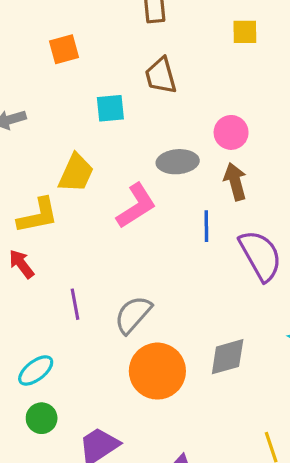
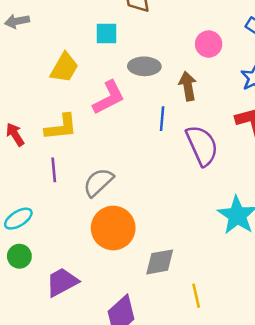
cyan square: (110, 108) -> (106, 34), moved
pink circle: (231, 132) -> (209, 44), moved
yellow L-shape: (38, 216) -> (61, 127), moved
gray diamond: (228, 357) -> (160, 262), moved

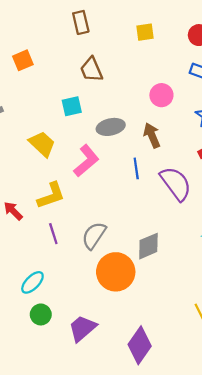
yellow trapezoid: (64, 68) -> (42, 144), turned -64
gray diamond: (160, 262) -> (148, 246), moved

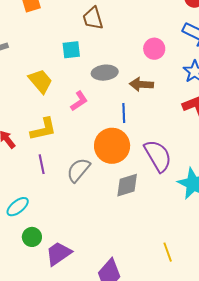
brown arrow: (152, 135) -> (141, 84), turned -70
pink L-shape: (86, 161) -> (79, 101), size x0.7
purple semicircle: (176, 184) -> (158, 156), moved
orange circle: (116, 272) -> (112, 146), moved
green circle: (41, 314) -> (32, 237), moved

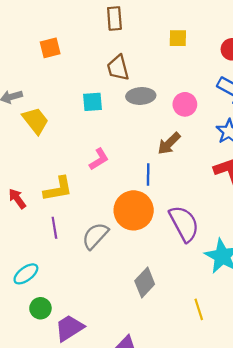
gray ellipse: (105, 73) -> (141, 96), moved
yellow trapezoid: (40, 81) -> (36, 121), moved
brown arrow: (141, 84) -> (169, 143), turned -50
gray diamond: (127, 185) -> (145, 282), moved, turned -32
yellow line: (168, 252) -> (199, 309), moved

